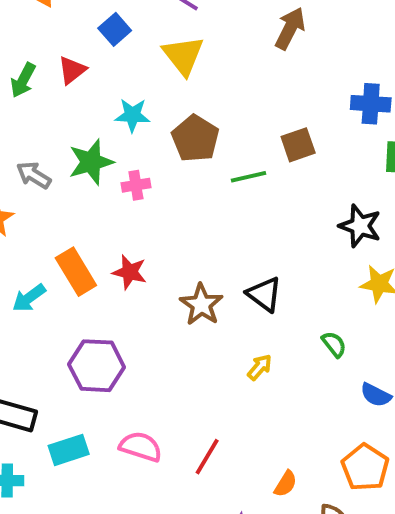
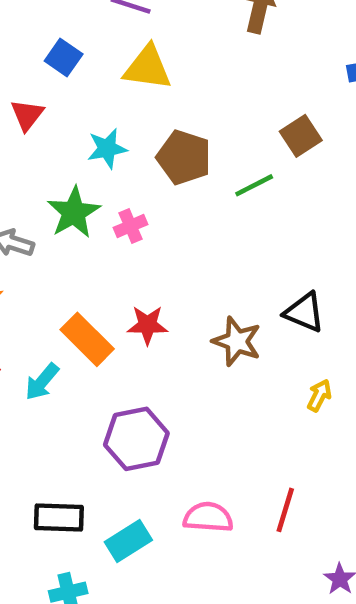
yellow triangle: (183, 55) -> (148, 68), turned -30

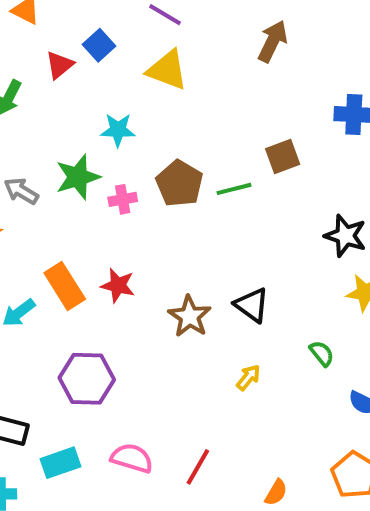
red triangle: (27, 115) -> (60, 65), moved
brown pentagon: (184, 157) -> (179, 183), moved

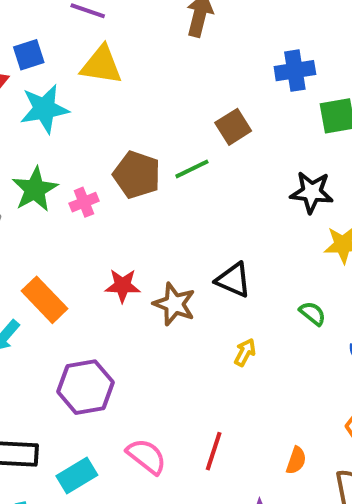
blue square: (99, 45) -> (29, 55), turned 36
cyan star: (118, 130) -> (44, 109), moved, size x1.4
red star: (118, 285) -> (123, 286), moved
pink semicircle: (132, 458) -> (146, 456), turned 33

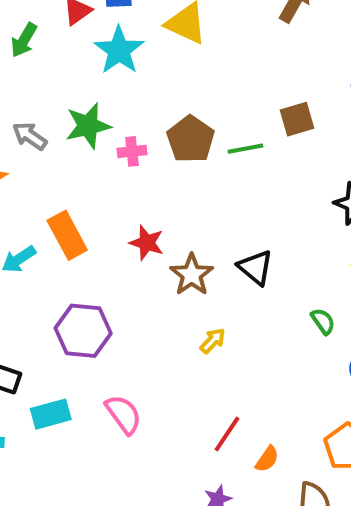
cyan star: (44, 109) -> (119, 50), turned 30
yellow arrow: (245, 352) -> (213, 341), moved
red line: (214, 451) -> (227, 434), moved

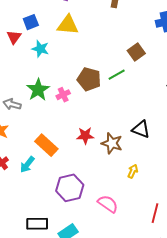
cyan star: (119, 50) -> (40, 49), size x0.7
pink semicircle: (123, 414) -> (108, 204), moved

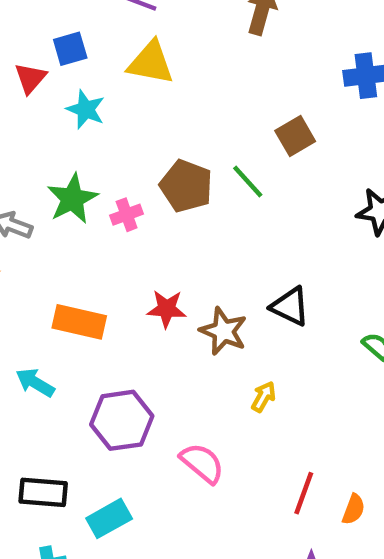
green line: (117, 75) -> (248, 181), turned 72
orange rectangle: (46, 145) -> (79, 322), turned -35
cyan arrow: (27, 165) -> (35, 383), moved, turned 78

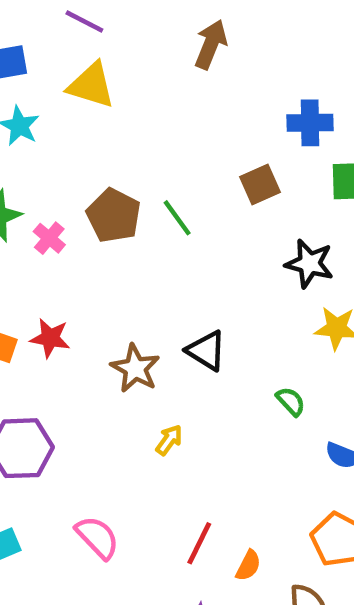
brown square: (295, 136) -> (260, 185), moved
pink cross: (127, 215) -> (49, 238), turned -36
red star: (167, 309) -> (50, 338), moved
pink semicircle: (202, 463) -> (97, 537), moved

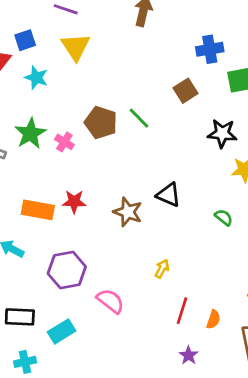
yellow triangle: (91, 85) -> (76, 47), turned 48
yellow arrow: (169, 440) -> (162, 269), moved
pink semicircle: (97, 537) -> (110, 301), moved

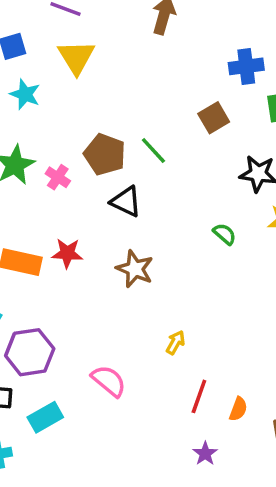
black triangle: (169, 195) -> (126, 202), moved
green semicircle: (224, 217) -> (225, 234), moved
purple hexagon: (67, 270) -> (30, 352), moved

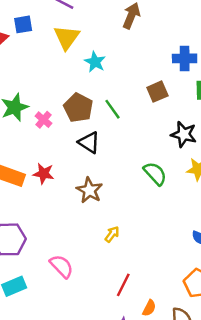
cyan star: (25, 94) -> (95, 62), moved
green semicircle: (225, 234) -> (155, 174), size x1.5
yellow arrow: (175, 342) -> (112, 234), moved
orange semicircle: (238, 409) -> (149, 308), moved

